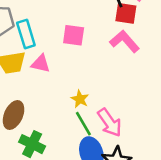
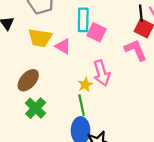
cyan rectangle: (26, 34) -> (83, 20), moved
pink arrow: (110, 123) -> (102, 73), moved

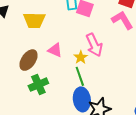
pink triangle: (63, 46) -> (55, 50), moved
green cross: (36, 108) -> (38, 85), turned 30

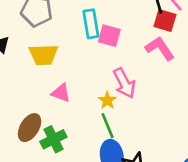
pink triangle: (55, 50) -> (61, 93), moved
brown ellipse: (29, 60) -> (30, 128), moved

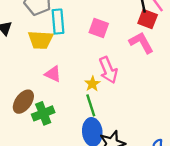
cyan rectangle: (91, 24) -> (58, 22), moved

